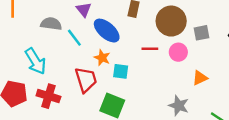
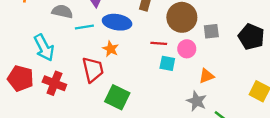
blue ellipse: (107, 31) -> (117, 22), turned -36
cyan line: (74, 38) -> (84, 27), turned -66
cyan square: (121, 71) -> (167, 63), moved
gray star: (179, 106) -> (197, 101), moved

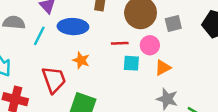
cyan line: (84, 27) -> (39, 36), turned -48
orange star: (111, 49) -> (81, 60), moved
orange triangle: (206, 76) -> (163, 68), moved

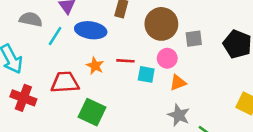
red line: (120, 43) -> (125, 61), moved
red trapezoid: (54, 80) -> (65, 82), turned -80

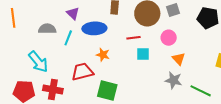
gray square: (194, 39) -> (173, 10), moved
pink circle: (167, 58) -> (169, 38), moved
red line: (125, 61) -> (133, 38), moved
orange triangle: (178, 83) -> (179, 59), moved, turned -40

